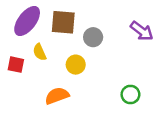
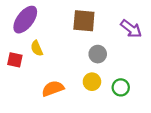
brown square: (63, 22) -> (84, 21), moved
gray circle: (93, 37) -> (98, 54), moved
yellow circle: (76, 65) -> (92, 82), moved

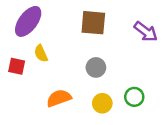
gray circle: (98, 54) -> (96, 67), moved
yellow circle: (92, 82) -> (102, 103), moved

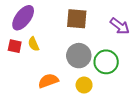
red square: (17, 66) -> (15, 46), moved
gray circle: (96, 67) -> (79, 56), size x1.5
green circle: (134, 97) -> (106, 62), moved, size x1.5

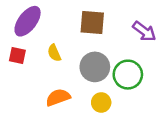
yellow semicircle: (34, 44) -> (54, 53), moved

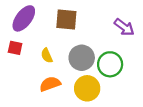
brown square: (92, 22) -> (66, 20), moved
yellow semicircle: (54, 53) -> (47, 56), moved
yellow circle: (101, 102) -> (87, 88), size x1.5

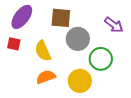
yellow semicircle: (47, 56) -> (43, 51), size x1.5
gray circle: (82, 58) -> (78, 39), moved

